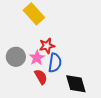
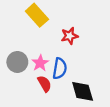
red star: (47, 46) -> (70, 36), moved

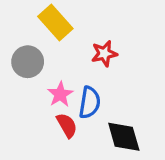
gray circle: (17, 62) -> (28, 62), moved

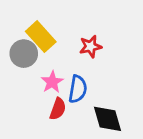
yellow rectangle: (55, 23) -> (41, 37), moved
red semicircle: (67, 125) -> (58, 109), turned 50

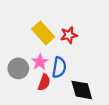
yellow rectangle: (41, 37) -> (43, 33), moved
gray circle: (24, 54) -> (18, 68), moved

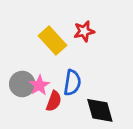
red star: (69, 35) -> (84, 31), moved
pink star: (40, 62) -> (39, 85), moved

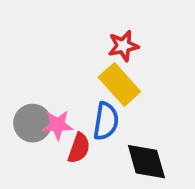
yellow rectangle: (52, 41) -> (119, 84), moved
pink star: (39, 85) -> (58, 125), turned 30

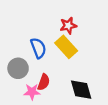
blue semicircle: (106, 121) -> (38, 48), moved, turned -30
pink star: (58, 125) -> (32, 92), moved

